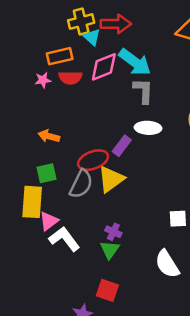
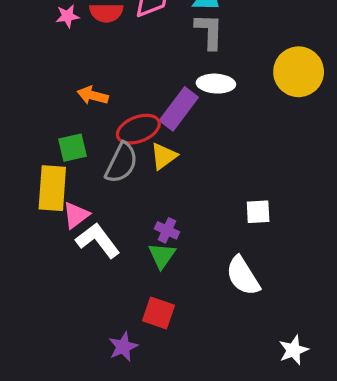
orange arrow: (49, 136) -> (93, 95), moved
purple rectangle: (122, 146) -> (179, 109), size x1.4
yellow triangle: (111, 179) -> (164, 156), size x0.7

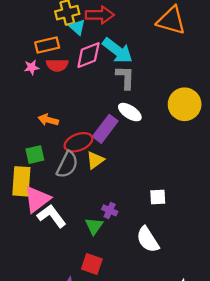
white ellipse: (216, 84) -> (130, 112), turned 30
pink triangle: (76, 215) -> (37, 199), size x1.5
purple cross: (167, 230) -> (110, 210), moved

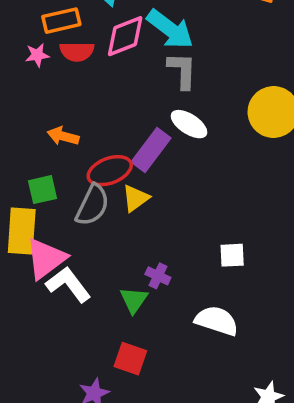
white semicircle: (148, 239) -> (217, 321), turned 140

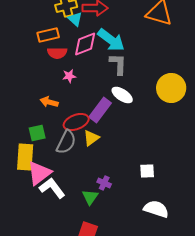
pink star: (37, 55) -> (69, 76), moved
white semicircle: (217, 321) -> (156, 209), moved

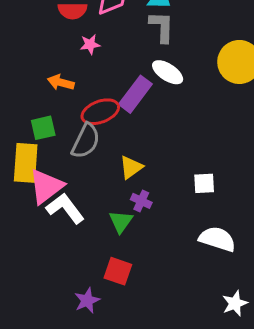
yellow triangle: (91, 138) -> (131, 167), moved

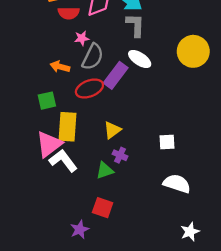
gray semicircle: (86, 141) -> (93, 57), moved
yellow rectangle: (26, 163) -> (68, 127), moved
green triangle: (121, 221) -> (105, 170), turned 36

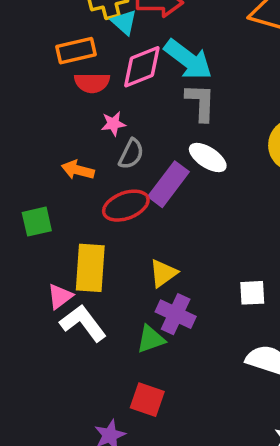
gray semicircle: (93, 57) -> (131, 154), size x0.7
green square: (47, 101) -> (37, 222), moved
pink triangle: (49, 144) -> (60, 296), size x0.6
purple cross: (120, 155) -> (176, 314), size x1.5

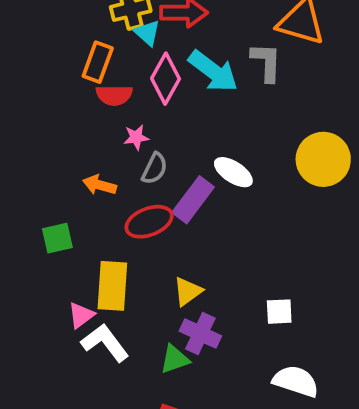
orange rectangle: (76, 51) -> (98, 62), turned -57
pink diamond: (142, 67) -> (166, 79), turned -39
gray L-shape: (201, 102) -> (266, 62), moved

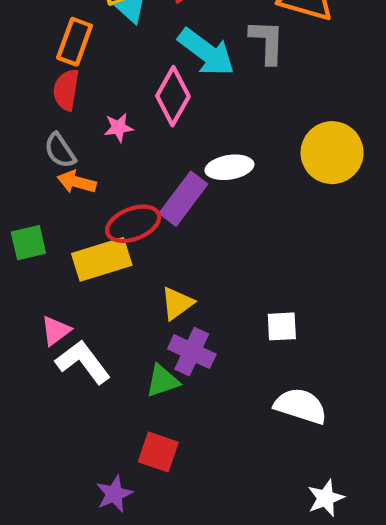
pink diamond: (166, 79) -> (173, 96), moved
red semicircle: (114, 95) -> (66, 90), moved, turned 99
gray semicircle: (155, 168) -> (60, 151), moved, turned 120
white ellipse: (233, 172) -> (229, 167), turned -42
yellow rectangle: (112, 286) -> (102, 259), moved, turned 69

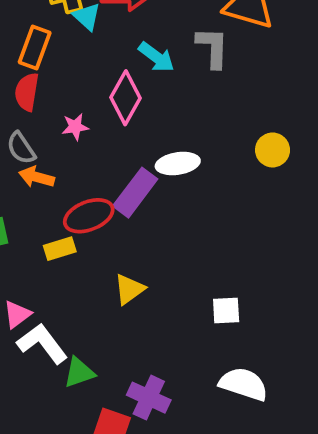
cyan arrow: (206, 52) -> (156, 57), size x0.7
yellow circle: (332, 153) -> (273, 150), size x0.6
yellow rectangle: (102, 259) -> (60, 249), size x0.6
purple cross: (192, 352) -> (149, 398), moved
green triangle: (162, 381) -> (79, 372), moved

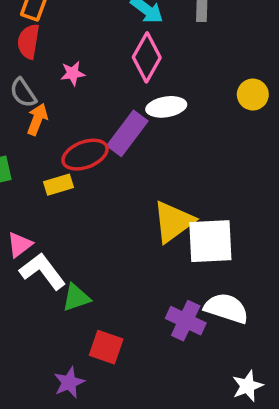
pink diamond: (125, 98) -> (147, 57), moved
orange arrow: (37, 177) -> (37, 119), turned 96
yellow triangle: (129, 289) -> (173, 222), moved, size x1.5
white square: (226, 311) -> (210, 241), size x1.8
purple cross: (149, 398) -> (186, 321), moved

